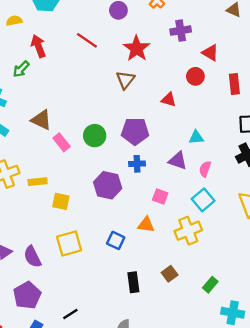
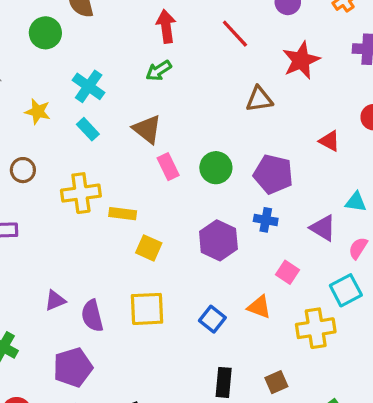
green arrow: (21, 69) -> (159, 71), moved
brown triangle: (125, 80) -> (259, 99), moved, turned 30

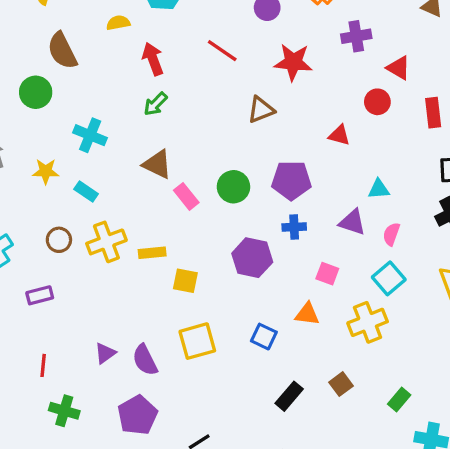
red star: (301, 60) -> (293, 62), turned -30
cyan rectangle: (88, 129) -> (86, 191), moved
brown circle: (23, 170) -> (59, 240), moved
black rectangle: (224, 382) -> (289, 396), turned 48

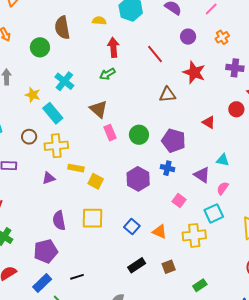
cyan rectangle: (86, 191) -> (53, 113), size x1.5
yellow rectangle: (152, 253) -> (76, 168), moved
orange triangle: (307, 314) -> (159, 232), moved
purple triangle: (105, 353) -> (49, 178), moved

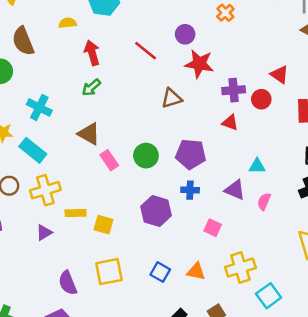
purple circle: (188, 37) -> (185, 34), moved
purple cross: (235, 68) -> (234, 90), moved
cyan square: (214, 213) -> (269, 296), moved

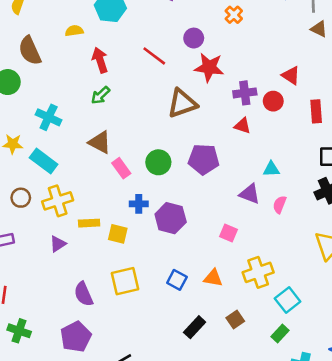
brown triangle: (172, 98) -> (182, 103), size x1.4
blue cross: (190, 190) -> (139, 204), moved

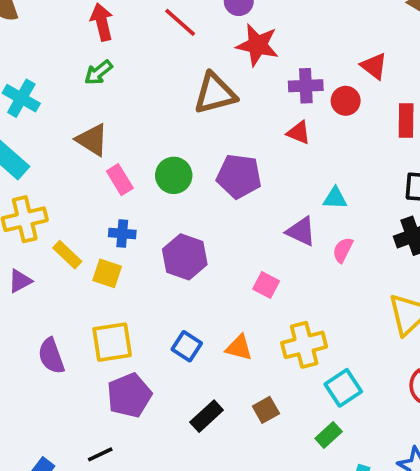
blue cross: (139, 204) -> (122, 234), moved
yellow rectangle: (89, 223) -> (67, 255), turned 42
purple pentagon: (76, 337) -> (129, 395), moved

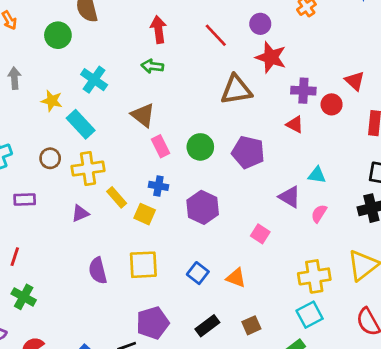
green arrow: (98, 72) -> (152, 66), turned 40
yellow cross: (304, 345) -> (314, 276), moved
purple pentagon: (129, 395) -> (153, 323), moved

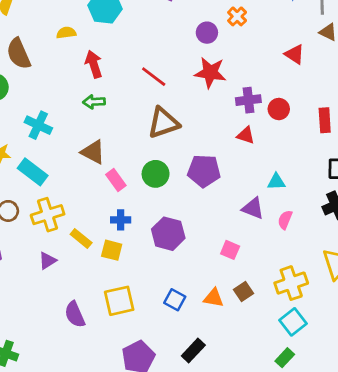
purple circle: (260, 24) -> (207, 33), moved
red line: (216, 35) -> (154, 77), moved
red triangle: (355, 81) -> (295, 54), moved
brown triangle: (236, 90) -> (163, 123), moved
brown square: (251, 325) -> (243, 292), moved

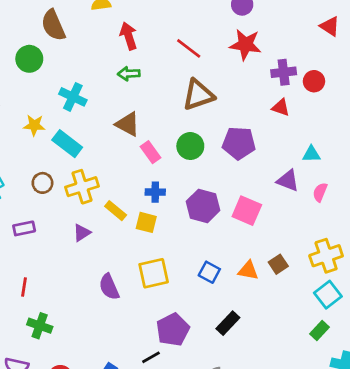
pink square: (230, 250) -> (247, 211), moved, size x1.5

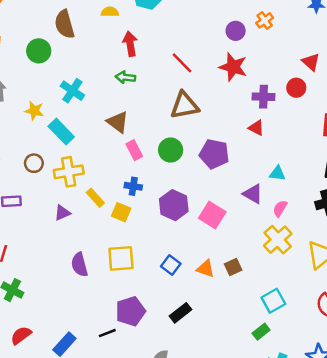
red circle: (314, 81) -> (296, 88), moved
yellow cross: (326, 256) -> (278, 240), moved, turned -32

